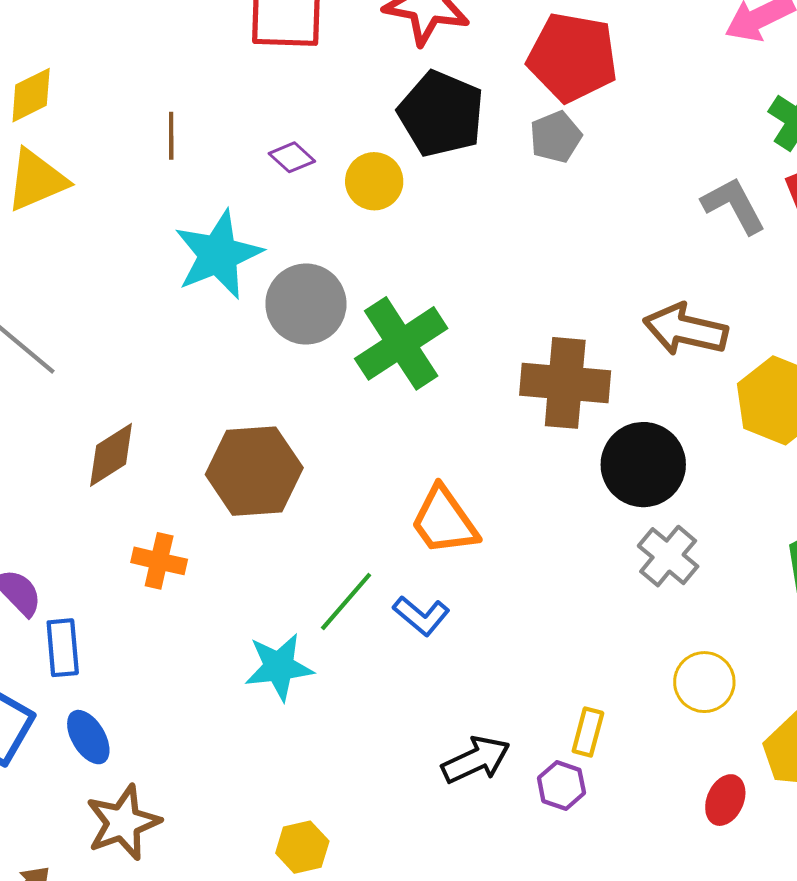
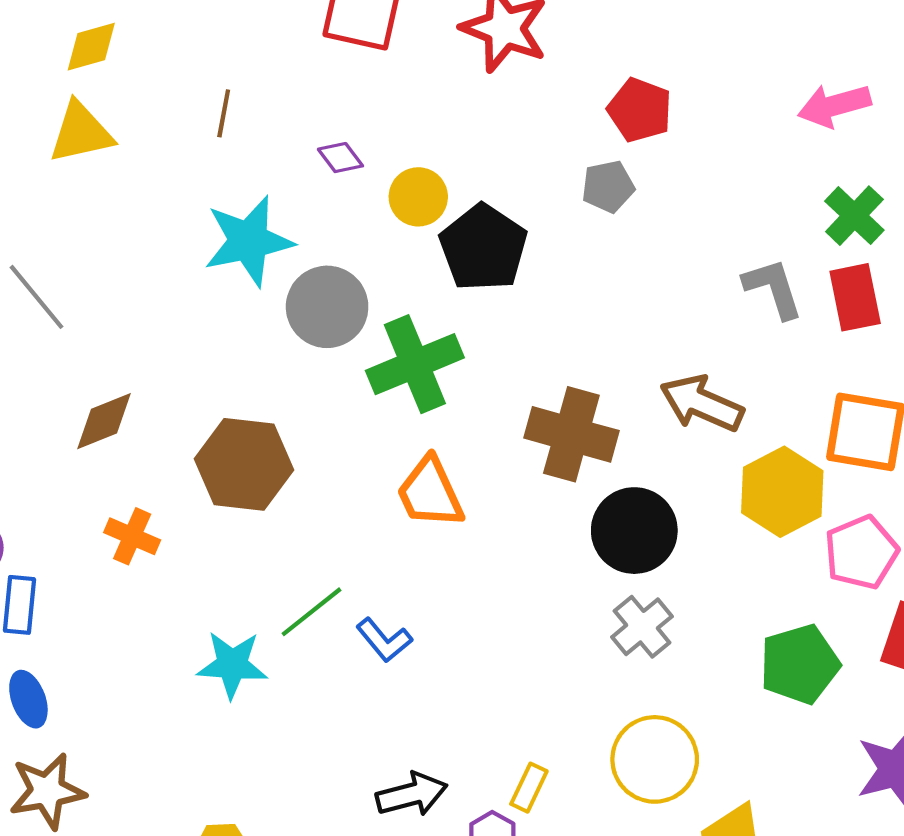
red pentagon: (573, 57) -> (640, 110), size x0.7
black pentagon: (441, 114) -> (483, 248), moved
orange trapezoid: (444, 521) -> (430, 493), moved
yellow circle: (704, 682) -> (655, 759), size x1.4

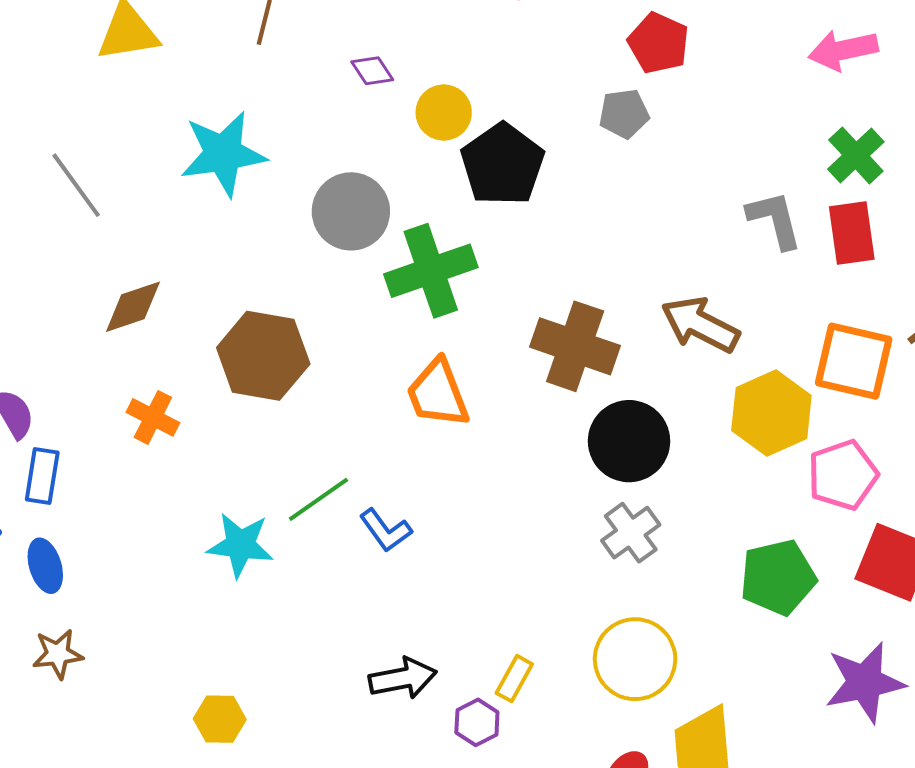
cyan star: (249, 241) -> (223, 154), moved
brown star: (47, 791) -> (58, 654), size x0.7

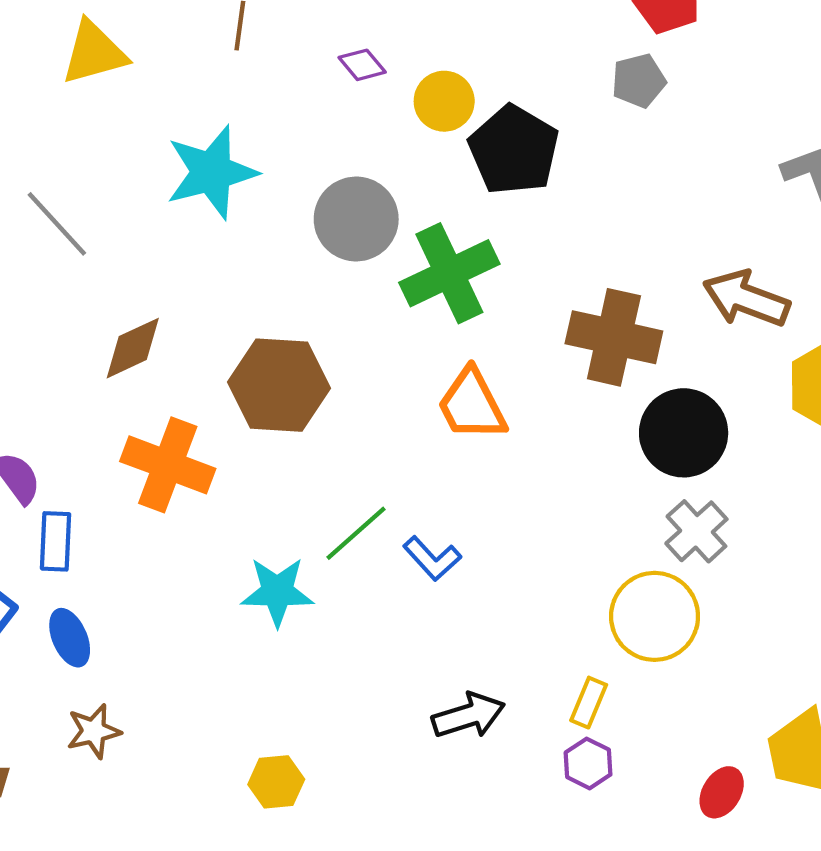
orange cross: (153, 417) -> (168, 465), size x1.6
yellow circle: (635, 659) -> (655, 616), moved
purple hexagon: (477, 722) -> (588, 763), moved

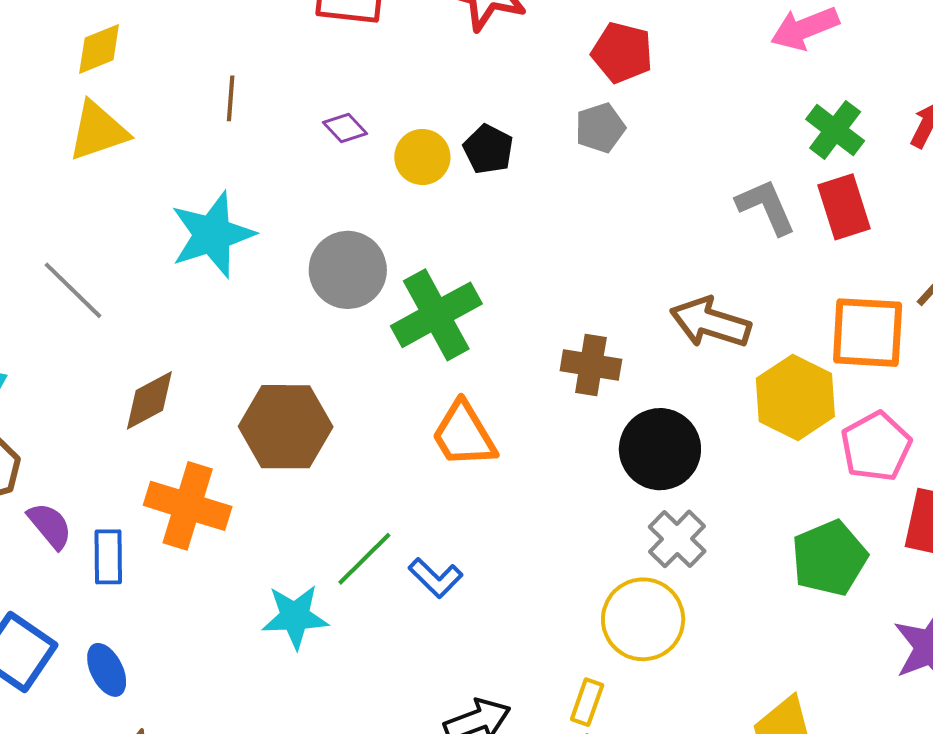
black pentagon: (514, 150) -> (488, 149), moved, size x0.6
brown cross: (614, 337) -> (591, 365), size x0.7
blue rectangle: (56, 541) -> (108, 557), moved

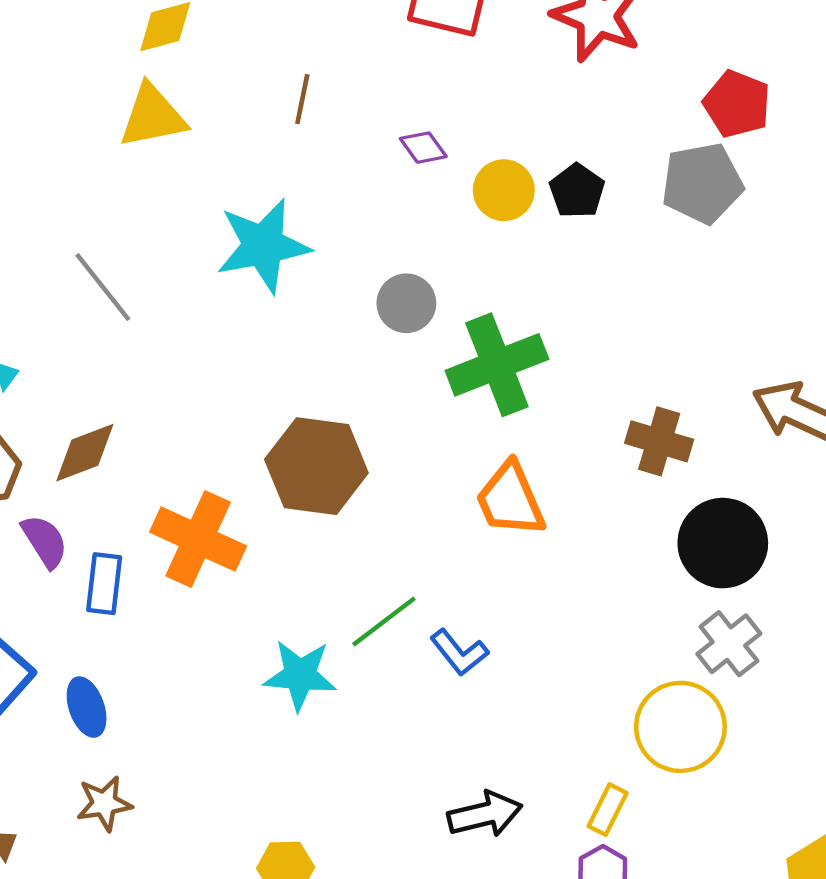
gray pentagon: (600, 128) -> (702, 183), size x1.5
gray circle: (348, 270) -> (406, 303), size x0.7
brown diamond: (149, 400) -> (85, 453), moved

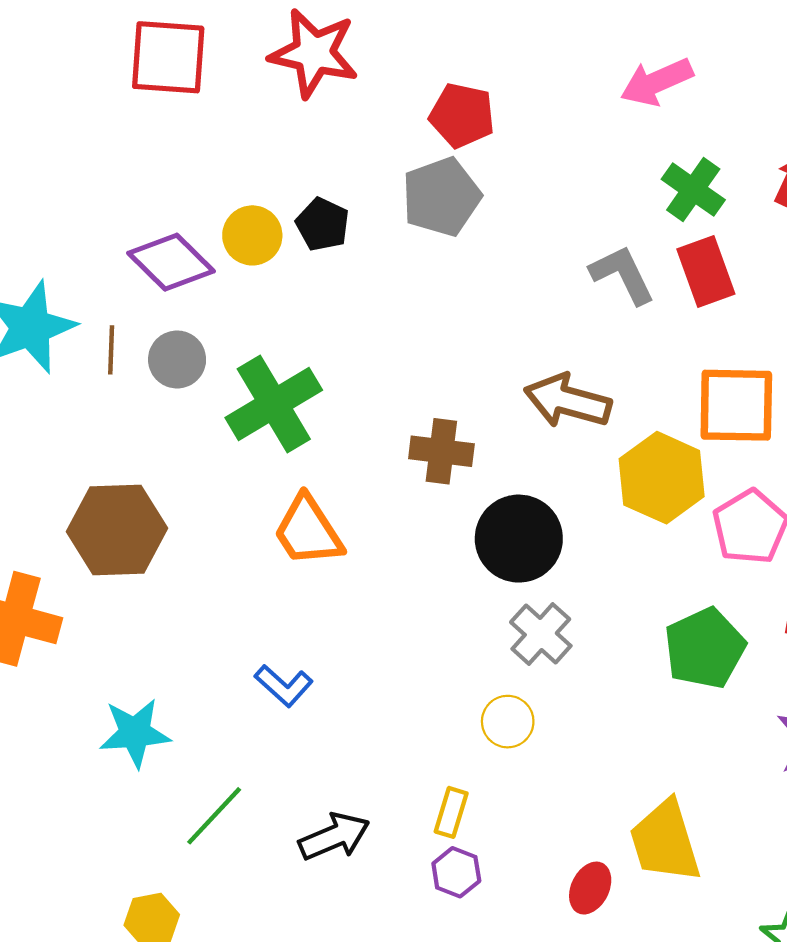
brown line: (302, 99) -> (111, 350), moved
purple diamond: (423, 148) -> (171, 262), moved, size x1.8
green line: (384, 622) -> (214, 816), moved
yellow circle: (680, 727) -> (508, 722), size x0.6

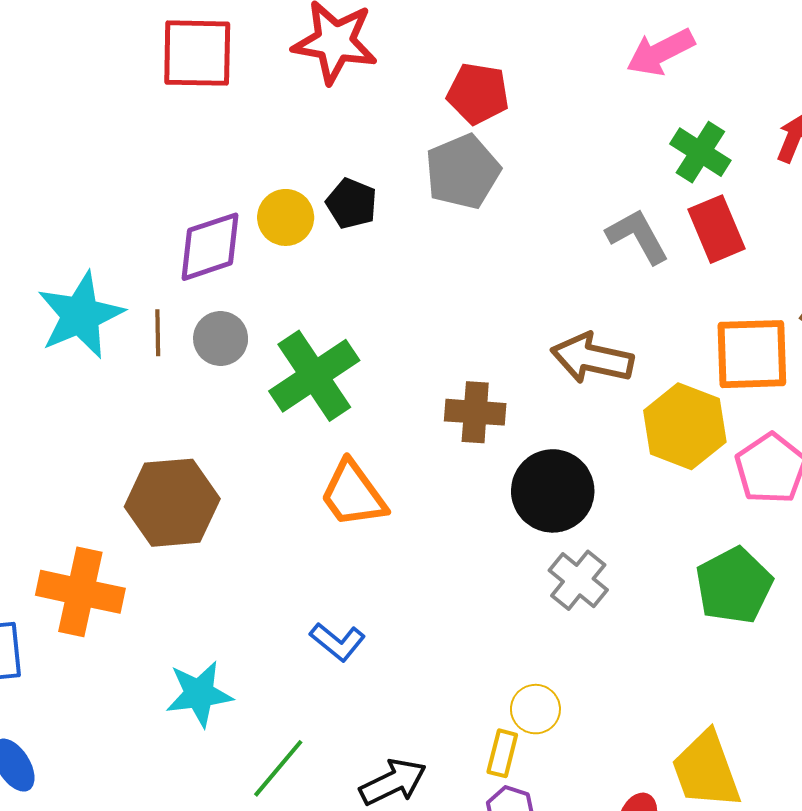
purple diamond: (171, 262) -> (210, 247), turned -60
yellow circle: (508, 722) -> (535, 709), moved

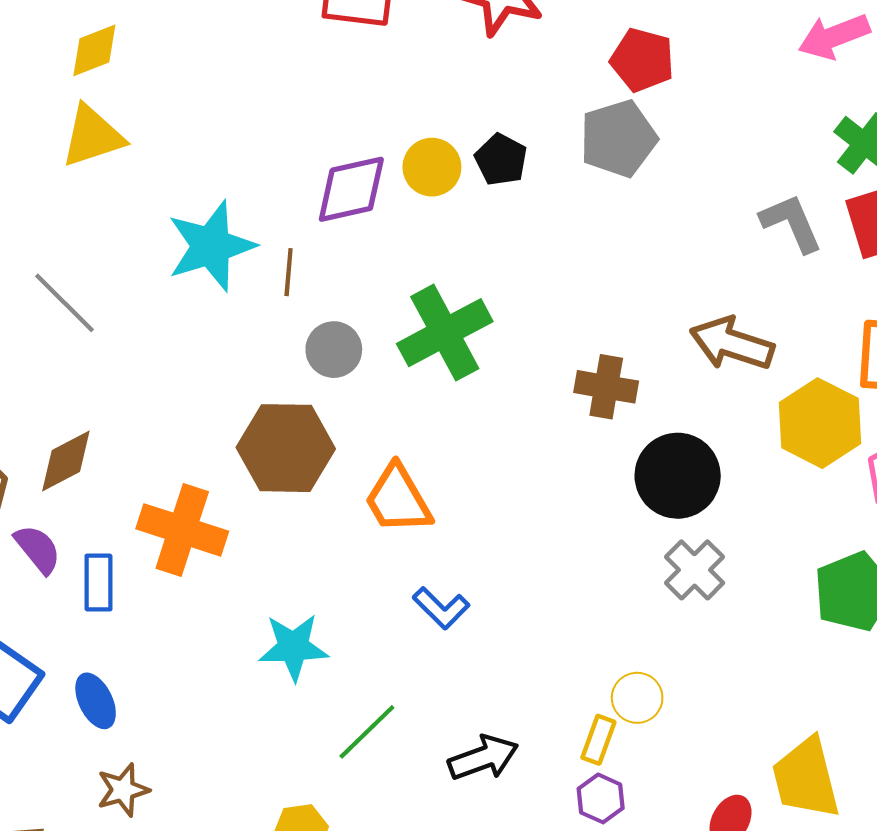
gray circle: (221, 338) -> (334, 350), moved
orange trapezoid: (353, 494) -> (398, 499), moved

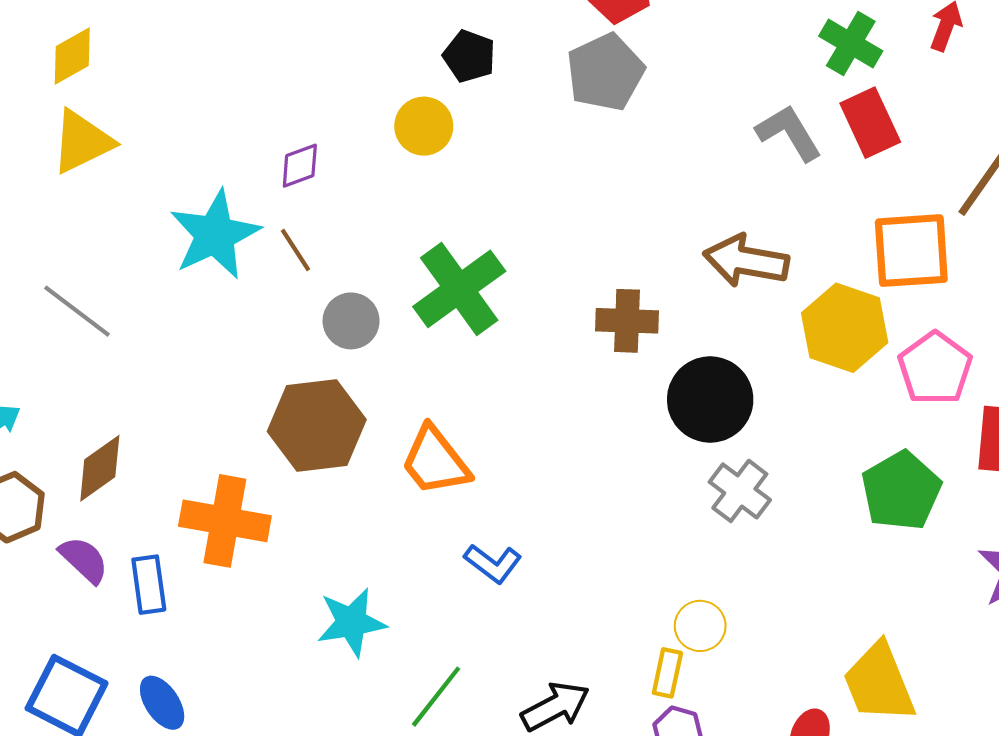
black pentagon: (501, 160) -> (469, 56), moved
purple diamond: (351, 189) -> (300, 166), moved, size x0.6
brown line: (289, 272) -> (296, 250), turned -30

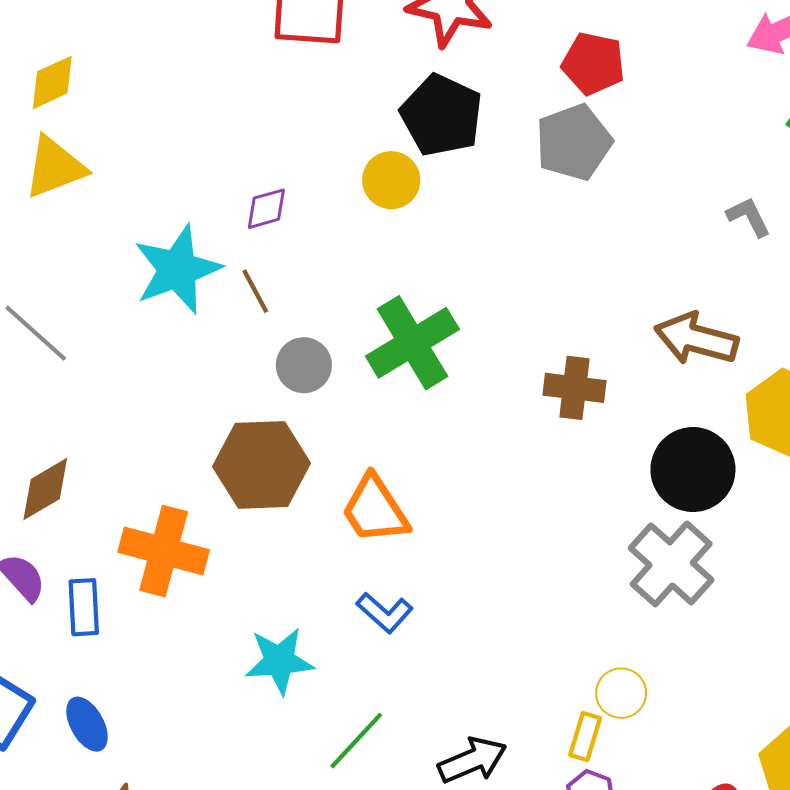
black pentagon: (469, 56) -> (442, 115), size x1.6
gray L-shape: (789, 133) -> (749, 217), size x0.7
black circle: (710, 400) -> (693, 470), moved
gray cross: (740, 491) -> (671, 564), size x1.4
blue L-shape: (493, 563) -> (385, 613), moved

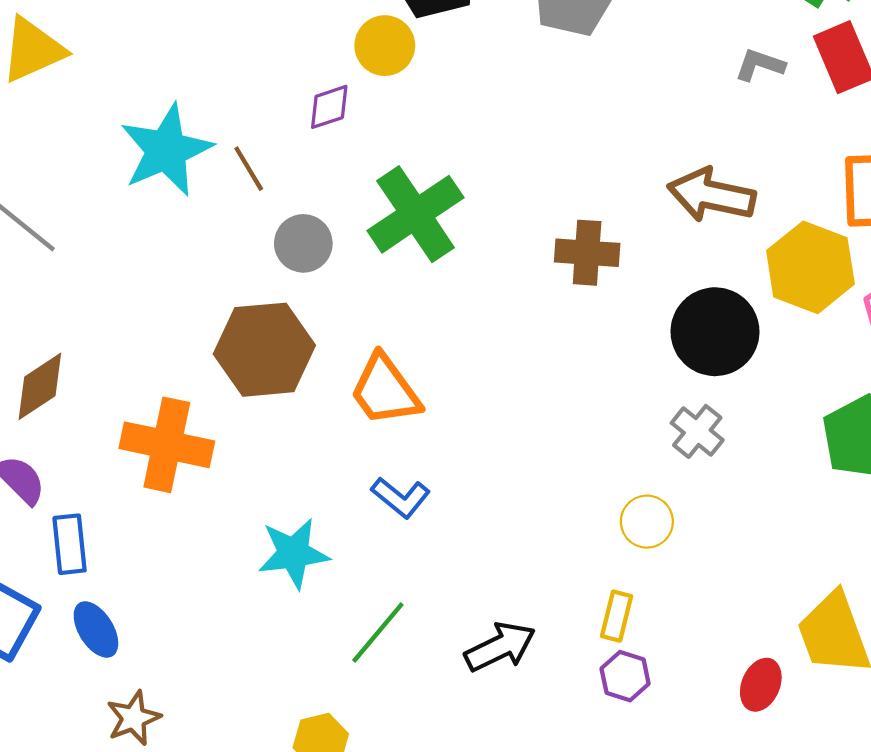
purple diamond: (266, 209) -> (329, 107), moved
gray L-shape: (749, 217) -> (760, 65), turned -42
gray cross: (671, 564) -> (697, 431), size x0.6
blue rectangle: (84, 607) -> (70, 544), moved
yellow circle: (621, 693) -> (647, 522), moved

